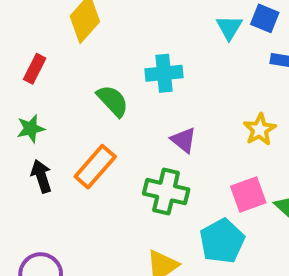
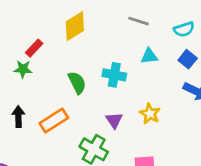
cyan triangle: (229, 27) -> (149, 56), moved, turned 36
green star: (31, 129) -> (23, 69), moved
yellow star: (260, 129) -> (150, 114), moved, turned -30

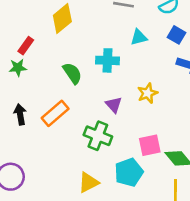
yellow star: (150, 114) -> (148, 93), turned 30

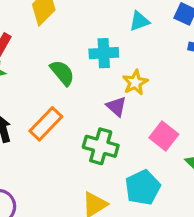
yellow star: (148, 93) -> (135, 82), moved
pink square: (150, 145) -> (164, 136), moved, turned -35

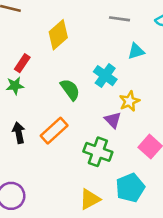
cyan cross: (104, 53) -> (105, 76), turned 35

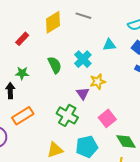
gray line: (120, 19) -> (83, 16), moved
green star: (15, 86) -> (22, 73), moved
orange rectangle: (54, 131) -> (23, 116), moved

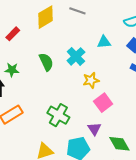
purple triangle: (83, 93) -> (94, 129), moved
pink square: (107, 118) -> (103, 103), moved

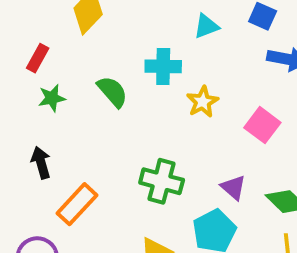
cyan cross: (76, 56) -> (163, 66), turned -30
green star: (12, 70) -> (52, 98), moved
pink square: (103, 103) -> (262, 125), moved

